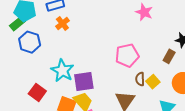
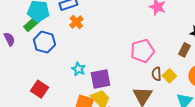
cyan star: (62, 71) -> (78, 69), size x0.6
red square: (37, 92) -> (40, 89), moved

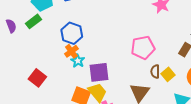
orange cross: (76, 22) -> (71, 51), moved
green rectangle: (31, 24) -> (34, 21), moved
blue hexagon: (44, 42) -> (72, 33), moved

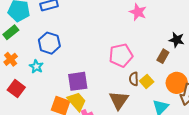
orange cross: (71, 51) -> (11, 59), moved
cyan star: (78, 61) -> (36, 66), moved

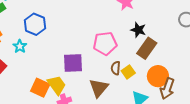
black star: (177, 40) -> (138, 30), moved
brown rectangle: (163, 56) -> (147, 48), size x1.5
purple square: (78, 81) -> (73, 63), moved

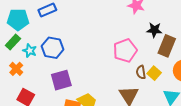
cyan star: (20, 46) -> (30, 51), moved
purple square: (73, 63) -> (61, 80), moved

